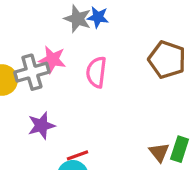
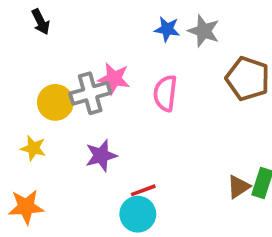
gray star: (77, 19) -> (204, 31), moved
brown triangle: (159, 152) -> (239, 187), turned 35

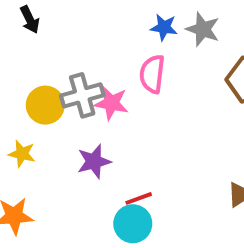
pink star: (114, 79) -> (111, 103), moved
pink semicircle: (165, 93) -> (152, 74), moved

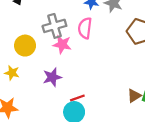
gray cross: (82, 95) -> (54, 26), moved

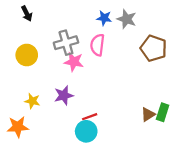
yellow circle: (25, 46) -> (27, 55), moved
yellow star: (12, 73) -> (32, 101), moved

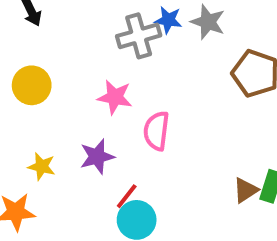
gray cross: (66, 43) -> (139, 36), moved
pink semicircle: (97, 45) -> (156, 131), moved
red line: (90, 117) -> (127, 196), moved, turned -32

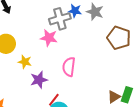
pink star: (115, 97) -> (49, 38), moved
yellow star: (42, 166) -> (25, 62), moved

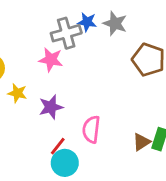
pink semicircle: (69, 67) -> (91, 129), moved
purple star: (39, 80) -> (51, 107), moved

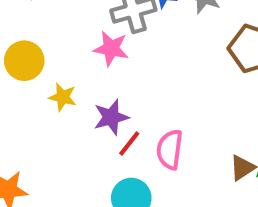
red line: (58, 146) -> (129, 143), moved

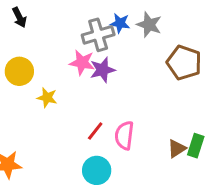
purple star: (111, 117) -> (102, 70), moved

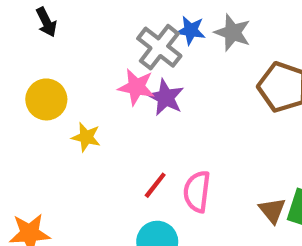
gray cross: (98, 35) -> (159, 47), turned -36
purple star: (102, 70) -> (166, 97), turned -30
brown triangle: (177, 149) -> (272, 210), turned -36

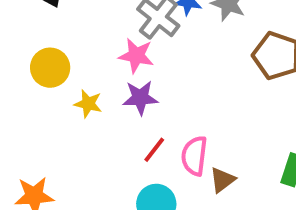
purple star: (166, 97) -> (140, 98), moved, turned -30
brown triangle: (272, 210) -> (222, 180), moved, turned 32

